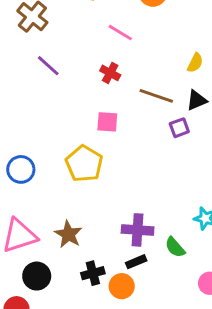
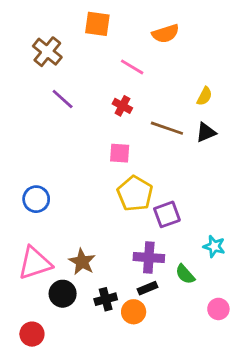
purple square: (179, 128) -> (167, 214), moved, size x1.4
yellow pentagon: (84, 164) -> (135, 194), moved
black circle: (37, 276) -> (63, 294), moved

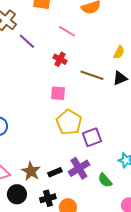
purple line: (63, 99) -> (27, 41), moved
purple cross: (149, 258) -> (79, 168), turned -35
black rectangle: (147, 288) -> (55, 172), moved

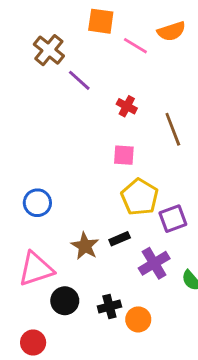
pink line: (67, 31) -> (135, 46), moved
brown line: (92, 75) -> (173, 129), turned 50
brown star: (31, 171) -> (85, 246), moved
black rectangle: (55, 172) -> (120, 239), moved

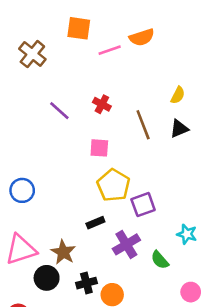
pink line: (135, 46) -> (110, 50), turned -50
purple line: (79, 80) -> (59, 111), moved
brown star: (85, 246) -> (63, 252), moved

